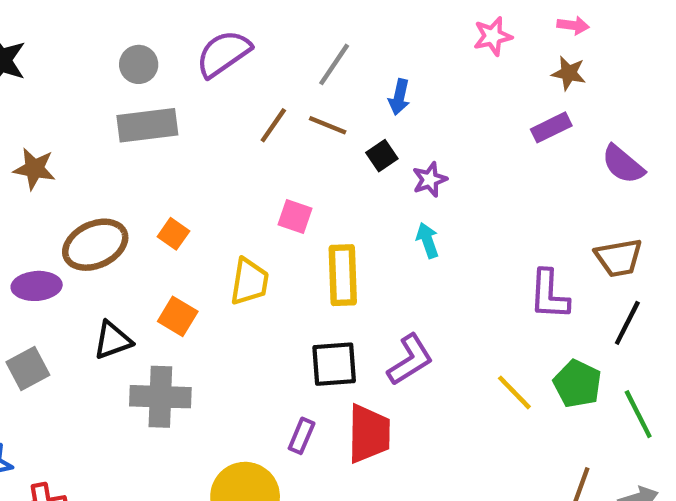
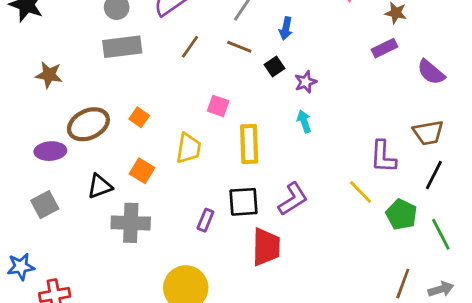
brown line: (273, 125) -> (190, 47), moved
yellow line: (514, 392) -> (361, 192), moved
purple rectangle: (302, 436) -> (205, 220), moved

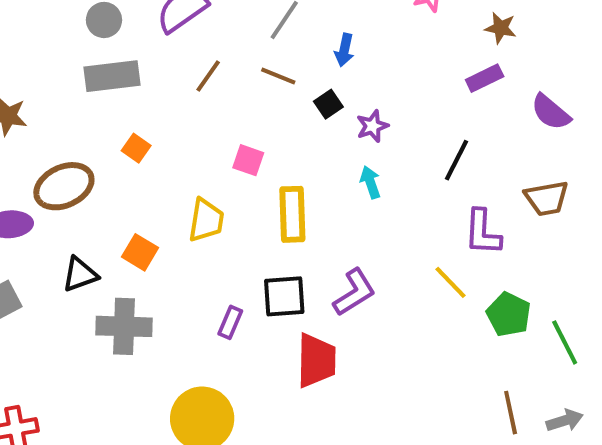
orange square: (139, 117) -> (136, 148), moved
black line: (434, 175) -> (457, 160), moved
brown line: (403, 284) -> (511, 413), turned -32

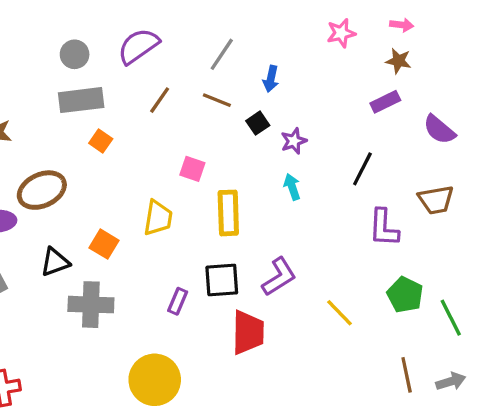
orange square: (136, 148) -> (101, 141), moved
yellow line: (450, 282) -> (340, 313), moved

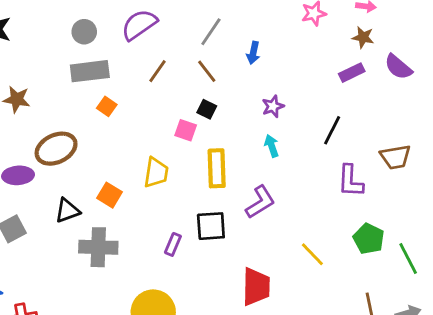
brown line: (217, 100) -> (207, 71), turned 30
black square: (258, 123) -> (207, 109), moved, turned -30
purple semicircle: (439, 130) -> (398, 67), moved
purple L-shape: (279, 277) -> (260, 202), moved
red trapezoid: (248, 332) -> (256, 287), moved

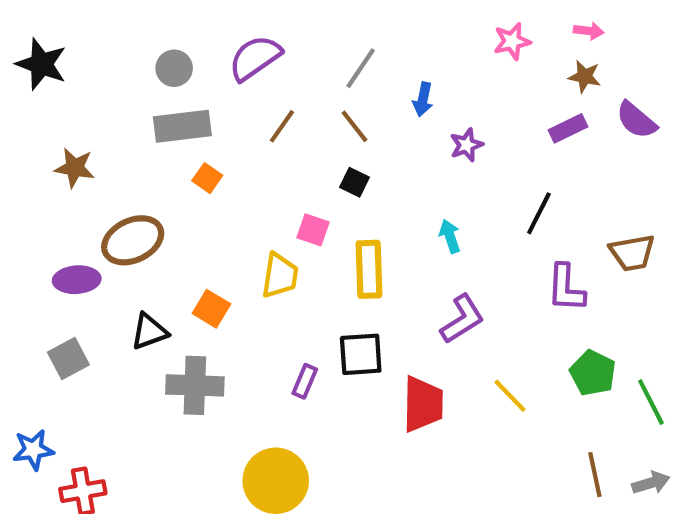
purple star: (273, 106) -> (466, 145), moved
pink square: (186, 130) -> (313, 230), moved
purple L-shape: (260, 202) -> (462, 319), moved
red trapezoid: (256, 287) -> (423, 404), moved

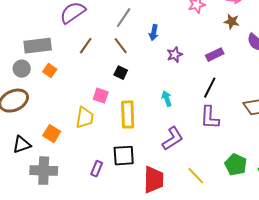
gray circle: (174, 68) -> (22, 69), moved
purple rectangle: (568, 128) -> (215, 55), moved
purple L-shape: (566, 288) -> (210, 118), moved

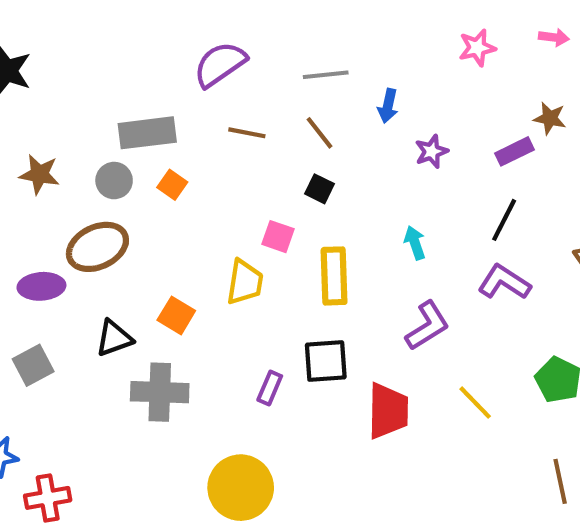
gray line: (124, 18) -> (326, 75), turned 50
brown star: (232, 22) -> (550, 118), moved
brown line: (86, 46) -> (247, 133), turned 66
purple L-shape: (210, 118) -> (504, 282), turned 120

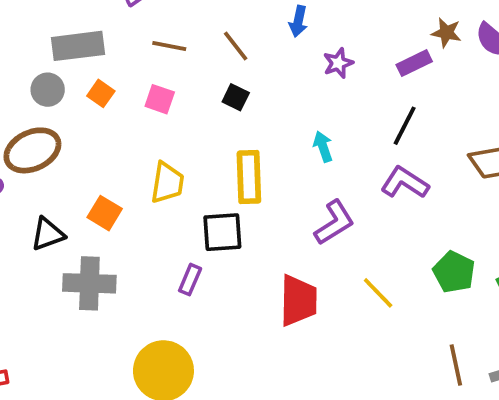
pink square: (278, 237) -> (160, 99), moved
black square: (326, 361) -> (222, 232), moved

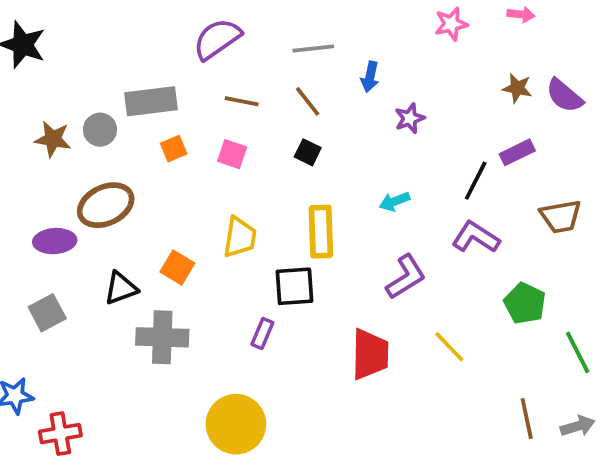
purple rectangle: (414, 63) -> (517, 152), moved
gray circle: (48, 90) -> (100, 130), moved
orange square: (101, 93) -> (174, 149), turned 32
cyan arrow: (323, 147) -> (395, 201), turned -92
green pentagon: (454, 272) -> (525, 303), moved

